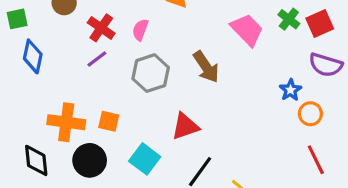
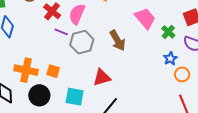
green cross: (289, 19) -> (168, 32), moved
pink semicircle: (140, 30) -> (77, 14), size x1.5
purple line: (97, 59) -> (61, 32), moved, turned 56
cyan square: (145, 159) -> (75, 97), turned -30

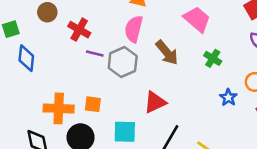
pink semicircle: (77, 14) -> (134, 29), moved
green cross: (168, 32) -> (213, 58), moved
blue star: (170, 59) -> (228, 97), moved

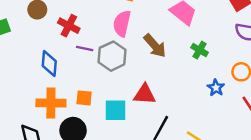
blue diamond: (26, 58) -> (49, 63), moved
red triangle: (155, 102) -> (144, 94), turned 30
cyan square: (125, 132) -> (115, 110), moved

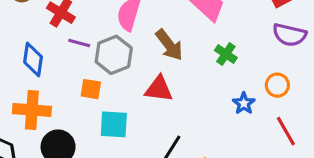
red triangle: (144, 94) -> (159, 89), moved
orange square: (84, 98) -> (91, 89), moved

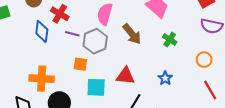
blue diamond: (33, 59) -> (42, 31), moved
red triangle: (159, 89) -> (125, 76), moved
blue star: (244, 103) -> (165, 78), moved

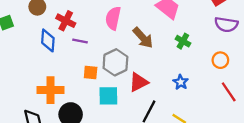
gray hexagon: (95, 41) -> (115, 62), moved
red triangle: (125, 76) -> (139, 82), turned -30

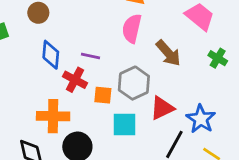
red cross: (66, 21) -> (75, 80), moved
blue star: (181, 82) -> (201, 119), moved, size x1.5

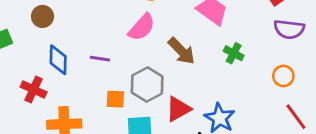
pink semicircle: (132, 28) -> (142, 27), turned -148
red cross: (75, 80) -> (34, 89), moved

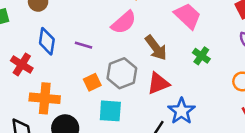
orange square: (115, 99) -> (92, 82), turned -36
red triangle: (178, 109) -> (158, 83), moved

